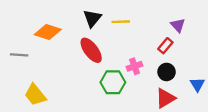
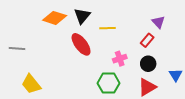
yellow line: (121, 22) -> (107, 28), moved
orange diamond: (48, 32) -> (55, 18), moved
green hexagon: (113, 82) -> (108, 83), moved

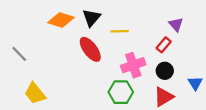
gray line: (17, 48) -> (19, 54), turned 42
pink cross: (120, 59) -> (133, 65), size x1.5

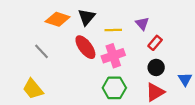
purple triangle: (176, 25) -> (142, 24), moved
gray line: (19, 54) -> (41, 51), moved
pink cross: (133, 65) -> (113, 56), moved

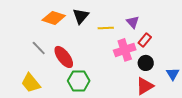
red ellipse: (85, 47) -> (64, 57), moved
pink cross: (113, 56) -> (125, 50), moved
green hexagon: (114, 88) -> (79, 81), moved

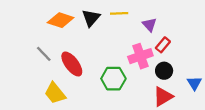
yellow line: (106, 28) -> (119, 13), moved
green hexagon: (79, 81) -> (113, 79), moved
yellow trapezoid: (31, 83) -> (55, 93), moved

